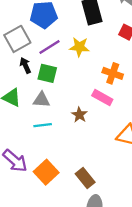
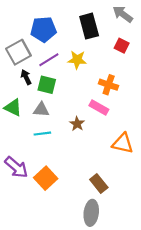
brown rectangle: (85, 178) -> (99, 184), moved

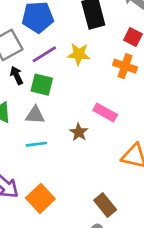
orange cross: (109, 85) -> (125, 66), moved

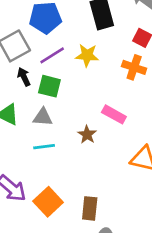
brown rectangle: (105, 205) -> (90, 208), moved, turned 45

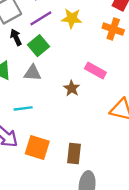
green square: (49, 86) -> (38, 46), turned 36
cyan line: (44, 147) -> (23, 108), moved
orange square: (48, 202) -> (37, 148), turned -30

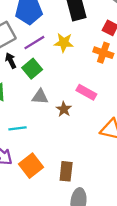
gray triangle: (33, 73) -> (40, 97), moved
orange square: (37, 148) -> (31, 166), turned 35

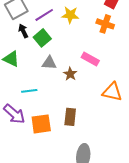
orange square: (31, 166) -> (41, 124), turned 30
brown rectangle: (66, 171) -> (70, 117), moved

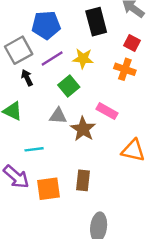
green square: (42, 38) -> (69, 86), moved
brown star: (70, 74) -> (83, 129), size x1.5

